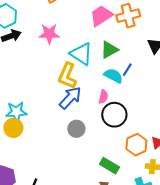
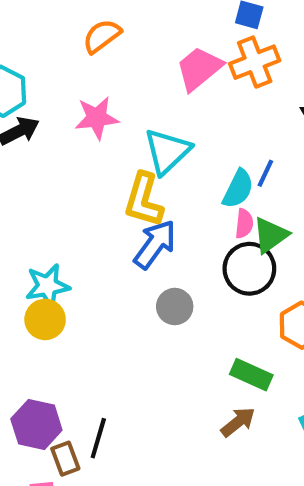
green triangle: (109, 50) -> (270, 235), moved
cyan triangle: (81, 54) -> (167, 151), turned 50
cyan semicircle: (113, 76) -> (238, 189), turned 96
pink semicircle: (103, 97) -> (244, 224), moved

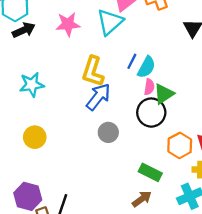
cyan triangle: (167, 151) -> (110, 22), moved
blue line: (265, 173) -> (132, 61), moved
cyan star: (47, 286) -> (32, 85), moved

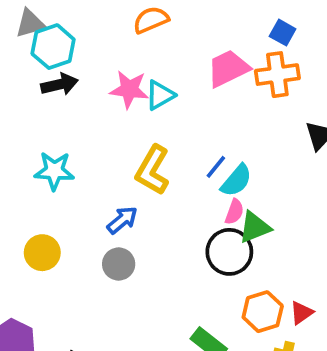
cyan triangle: (110, 22) -> (160, 95), moved, size x0.7
blue arrow: (98, 97) -> (122, 220), moved, size x0.7
gray circle: (108, 132) -> (119, 264), moved

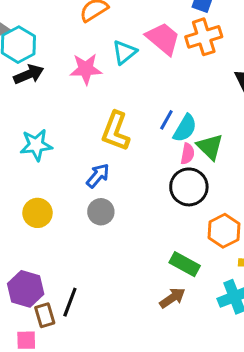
pink trapezoid: (228, 68) -> (163, 39), turned 75
cyan triangle: (160, 95) -> (124, 52), moved
green triangle: (255, 227) -> (210, 147), moved, turned -44

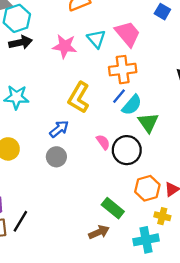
orange cross: (204, 37) -> (123, 70), moved
cyan triangle: (124, 52) -> (96, 39), turned -42
pink semicircle: (188, 154) -> (103, 142), moved, turned -56

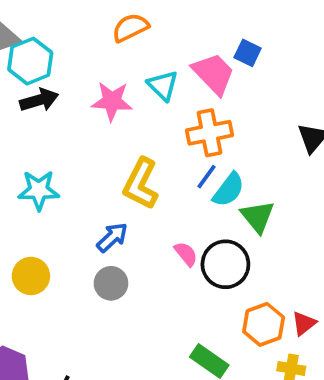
blue square: (162, 12) -> (248, 53), moved

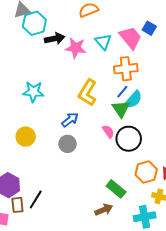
black arrow: (39, 100) -> (55, 39), moved
green triangle: (257, 217) -> (121, 109), moved

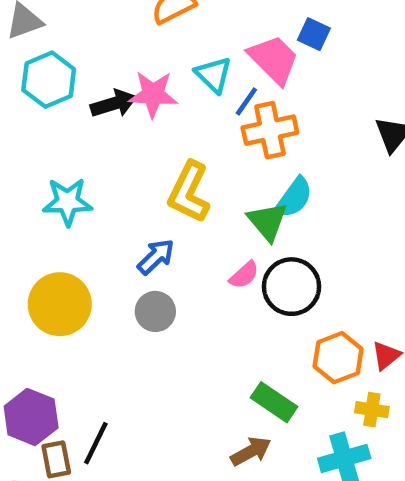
cyan hexagon: (34, 23) -> (49, 80), moved
black arrow: (55, 39) -> (114, 104), moved
blue line: (122, 92) -> (246, 101), moved
pink semicircle: (108, 132) -> (244, 275), turned 88
yellow circle: (26, 137) -> (60, 304), size x1.4

